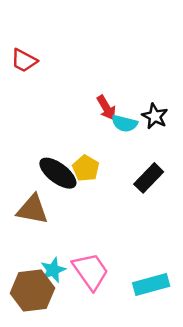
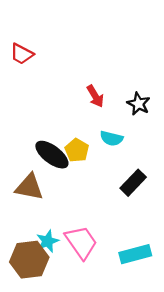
cyan semicircle: (124, 123) -> (111, 138), moved
black rectangle: (149, 178) -> (133, 183), moved

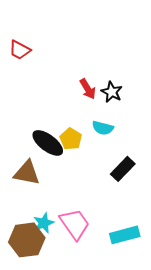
black star: (139, 104) -> (112, 92), moved

